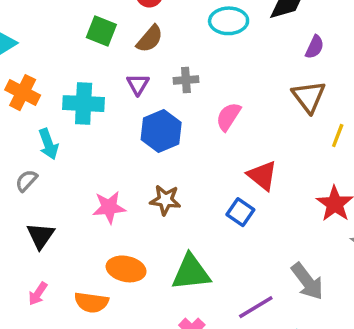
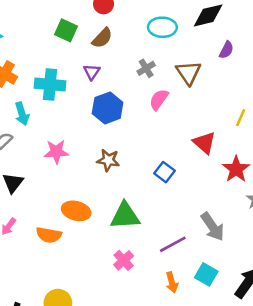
gray cross: (186, 80) -> (146, 68), moved, turned -30
brown triangle: (309, 97) -> (188, 73), moved
red triangle: (262, 176) -> (204, 143), moved
pink star: (109, 207) -> (56, 152), moved

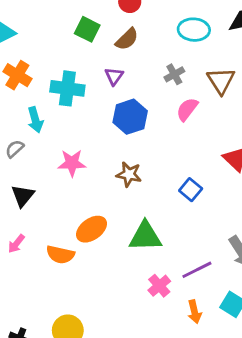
orange ellipse: (76, 211) -> (91, 229), turned -52
pink cross: (124, 260) -> (159, 286), moved

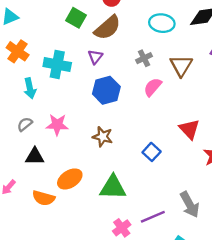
brown semicircle: (127, 39) -> (107, 28), size x1.4
gray semicircle: (15, 149) -> (25, 124), moved
black triangle: (23, 196) -> (35, 156), moved, turned 48

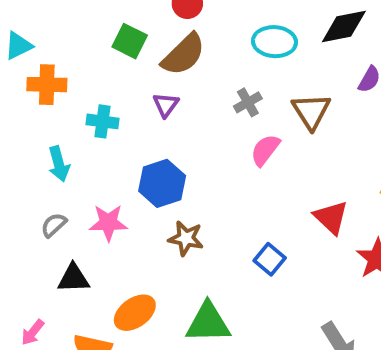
orange cross: (18, 51) -> (47, 85), moved, turned -30
cyan cross: (57, 65) -> (103, 121), size x0.7
blue hexagon: (106, 90) -> (162, 183), moved

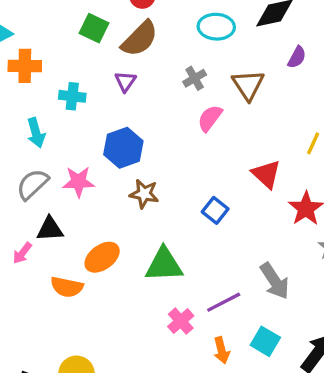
gray semicircle: (54, 225) -> (32, 184), size x1.5
pink arrow: (33, 332) -> (22, 253), moved

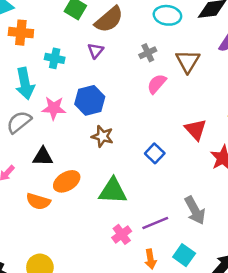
cyan arrow: (36, 133) -> (25, 83), size x1.4
pink star: (79, 182) -> (54, 108), moved
black triangle: (50, 229) -> (43, 157), moved

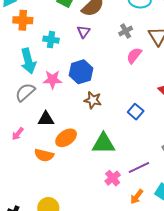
orange arrow: (150, 259) -> (137, 197), turned 49

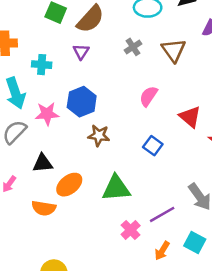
pink semicircle: (134, 56) -> (148, 96), moved

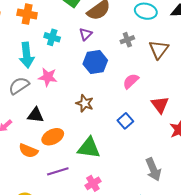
blue hexagon: (82, 102) -> (95, 62), moved
purple line: (162, 214) -> (58, 171), moved

